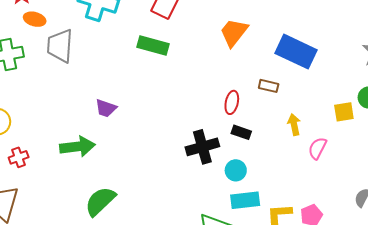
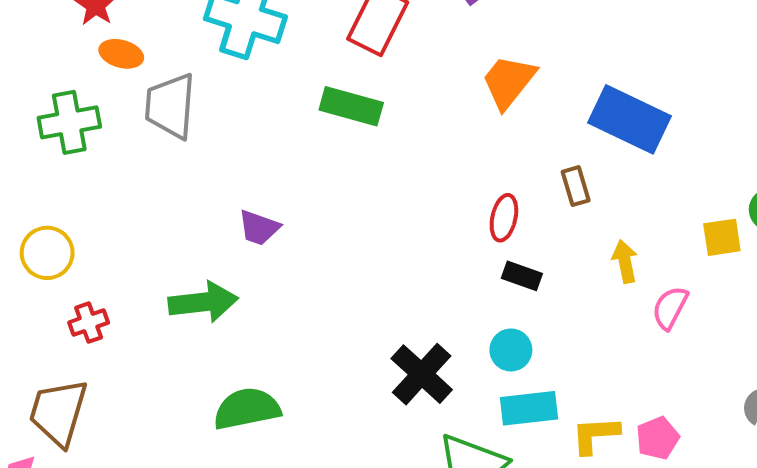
brown rectangle: (269, 86) -> (576, 186), turned 60
black cross: (202, 147) -> (422, 374), moved, turned -32
green semicircle: (100, 201) -> (247, 409), turned 32

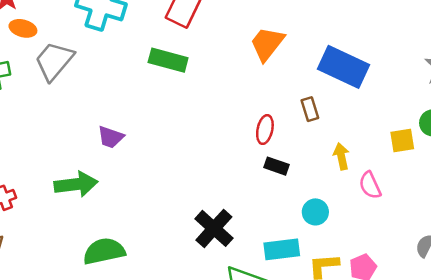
gray trapezoid: (170, 106) -> (54, 61), turned 36
pink semicircle: (670, 308) -> (370, 185), turned -52
cyan circle: (511, 350) -> (315, 212), moved

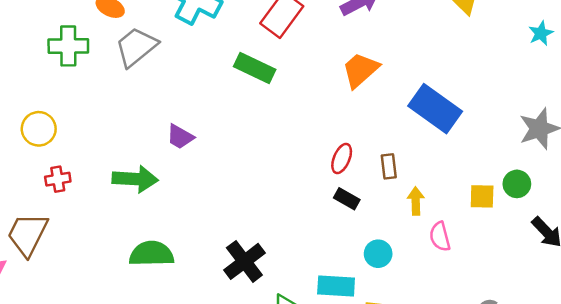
brown rectangle: (310, 109) -> (389, 166), moved
black cross: (214, 228) -> (244, 261), moved

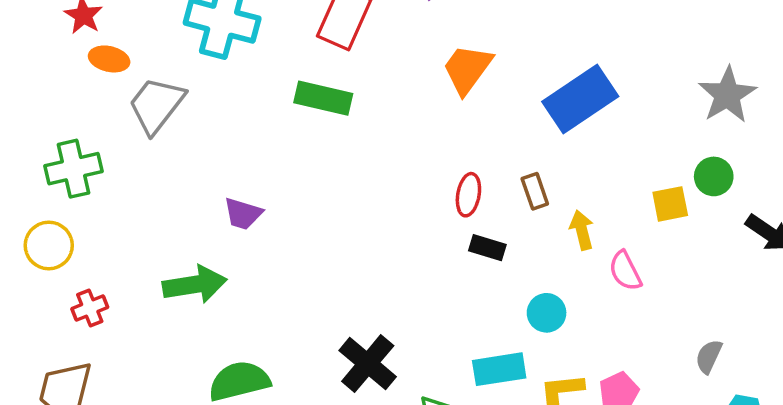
green cross: (68, 46) -> (73, 169), moved
blue rectangle: (435, 109) -> (580, 99), turned -57

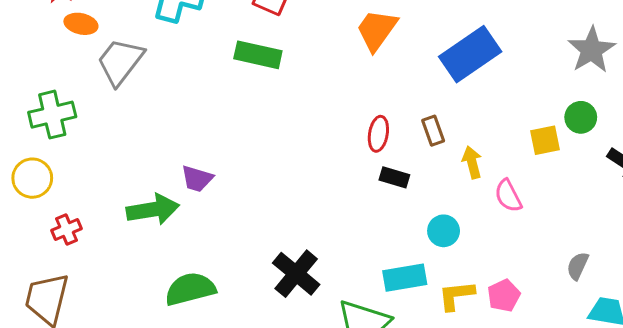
purple trapezoid: (243, 214) -> (197, 179), moved

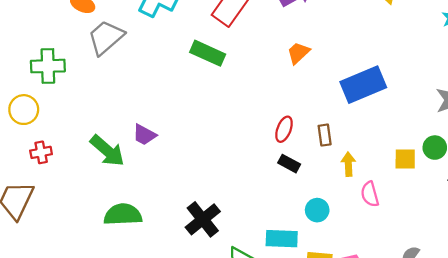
orange trapezoid: (377, 30) -> (298, 53), size x0.7
green arrow: (153, 210) -> (107, 151), turned 39

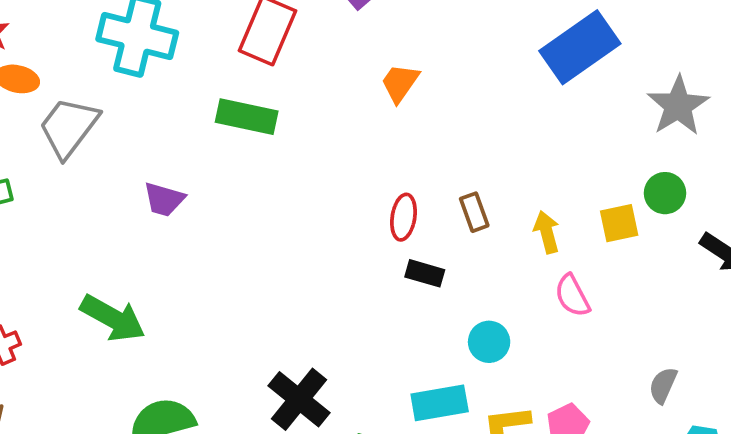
blue rectangle: (363, 85) -> (580, 47), moved
purple trapezoid: (144, 135) -> (164, 199), moved
yellow arrow: (348, 164) -> (547, 232), moved

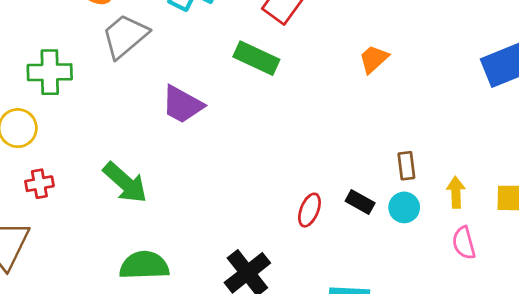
purple trapezoid: (164, 199) -> (182, 105), size x1.4
red ellipse: (403, 217) -> (309, 210), moved
cyan circle: (489, 342) -> (404, 207), moved

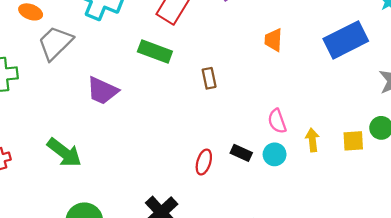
orange trapezoid: (374, 59) -> (273, 40), moved, turned -40
brown rectangle: (406, 166) -> (209, 78), moved
pink semicircle: (464, 243) -> (277, 121), moved

